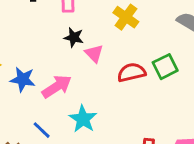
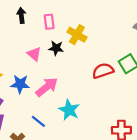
yellow cross: (126, 17) -> (77, 35), moved
pink triangle: (94, 54) -> (34, 54), moved

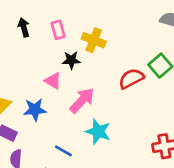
pink triangle: (34, 54) -> (53, 81), moved
pink arrow: (47, 87) -> (82, 100), moved

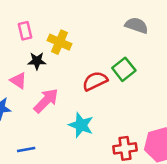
cyan star: (98, 132) -> (81, 125), moved
blue line: (63, 151) -> (26, 150), turned -42

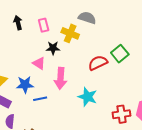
gray semicircle: (137, 25) -> (87, 18), moved
pink arrow: (46, 101) -> (60, 78), turned 140
blue line: (26, 150) -> (40, 99), moved

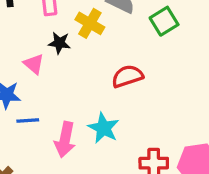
green square: (120, 54) -> (164, 21), moved
pink arrow: (60, 78) -> (65, 140), moved

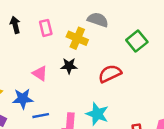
green square: (164, 21) -> (137, 41), moved
black star: (59, 43) -> (69, 66), moved

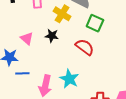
green square: (137, 41) -> (95, 23), moved, turned -36
red semicircle: (110, 74) -> (85, 47), turned 54

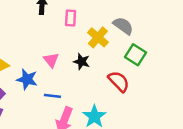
blue line: (22, 73) -> (52, 96), moved

